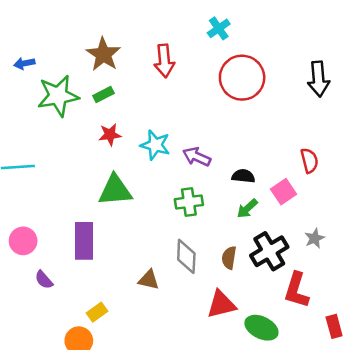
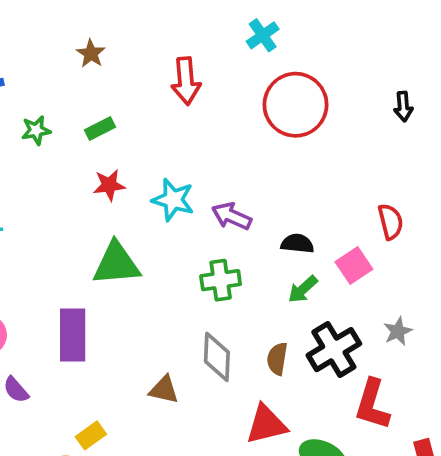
brown star: (103, 54) -> (91, 54), moved, size x0.6
black arrow: (318, 79) -> (403, 107), size x0.6
green star: (58, 96) -> (36, 130), size x0.5

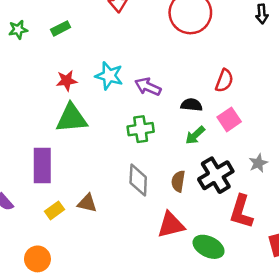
red star: (109, 185) -> (67, 81), moved
red semicircle: (391, 222) -> (224, 81), moved, turned 35
brown triangle: (164, 390) -> (87, 203), moved
yellow rectangle: (91, 435) -> (54, 210), moved

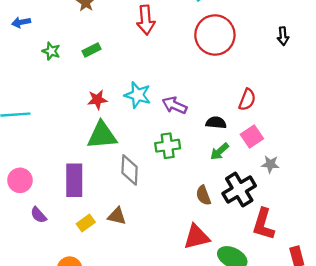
green star: (18, 30) -> (51, 51), turned 30
gray star: (258, 163) -> (270, 164), moved, turned 30
gray diamond: (138, 180) -> (130, 170), moved
brown semicircle: (178, 181) -> (203, 195), turned -30

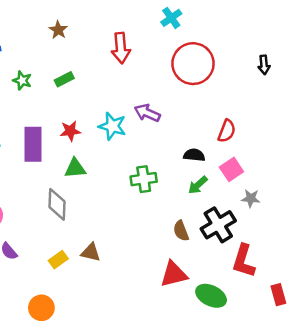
purple arrow: (175, 105) -> (147, 113), moved
green triangle: (102, 135) -> (75, 168), size x0.7
gray diamond: (130, 170) -> (57, 204), moved
purple rectangle: (74, 180) -> (33, 144), moved

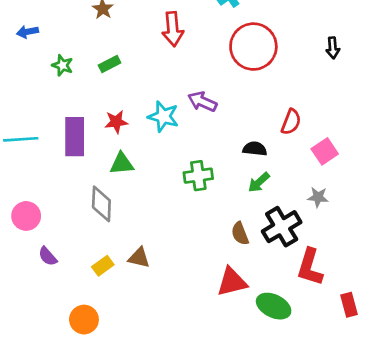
pink square: (231, 169) -> (325, 151), moved

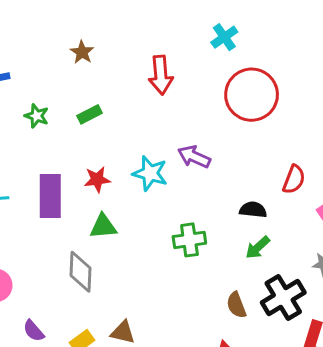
purple semicircle: (48, 256) -> (34, 331), moved

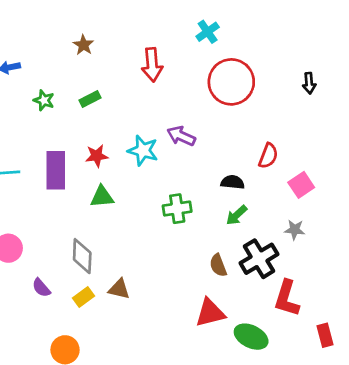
gray diamond: (80, 272) -> (82, 256), moved

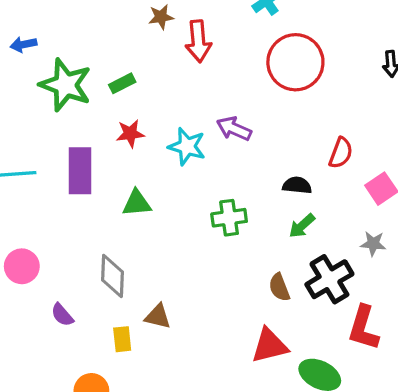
brown star: (83, 45) -> (161, 17), moved, turned 30
green star: (44, 100) -> (65, 85), size x2.0
red star: (97, 156) -> (130, 133), moved
yellow rectangle: (83, 297) -> (122, 339), moved, turned -60

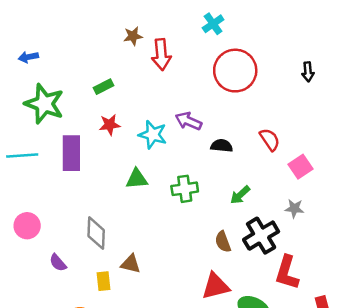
green star: (65, 85) -> (44, 104), moved
red semicircle: (341, 153) -> (270, 140), turned -55
black semicircle: (297, 185) -> (222, 146), moved
green triangle: (137, 203) -> (137, 179), moved

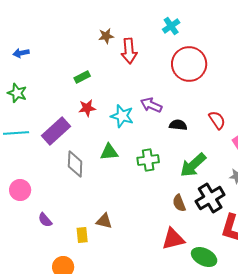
green star: (44, 104) -> (17, 93), moved, size x0.6
purple rectangle: (71, 153) -> (56, 131), turned 48
green arrow: (240, 195) -> (193, 165), size x1.6
gray diamond: (96, 233) -> (75, 164), moved

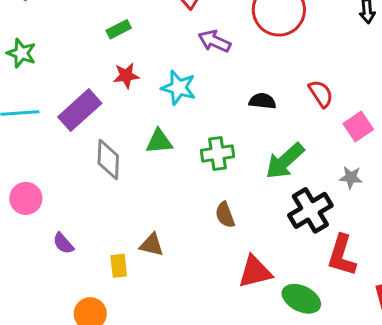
purple arrow: (151, 105) -> (215, 41), moved
brown semicircle: (179, 203) -> (225, 215), moved

